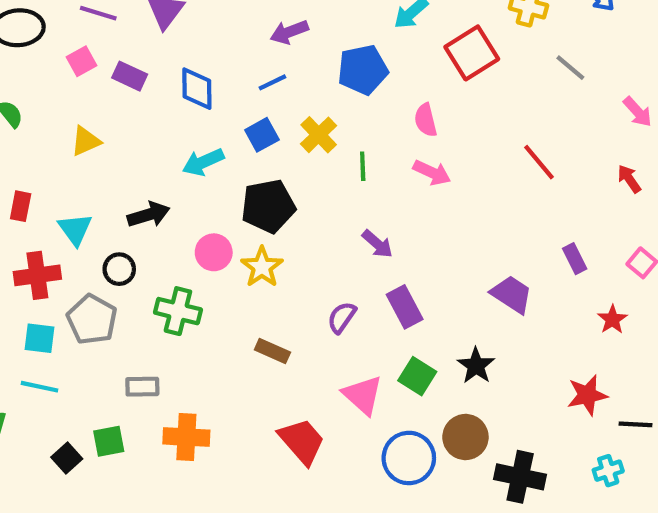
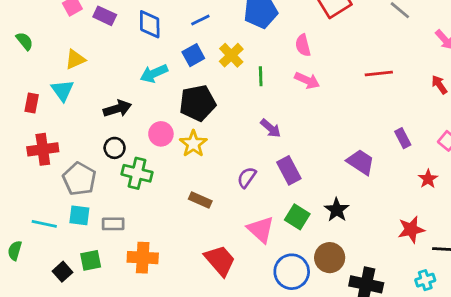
red line: (539, 162) -> (379, 73), turned -56
cyan triangle: (75, 229) -> (63, 90), moved
black circle: (119, 269) -> (115, 148), moved
cyan square: (39, 338) -> (79, 215), moved

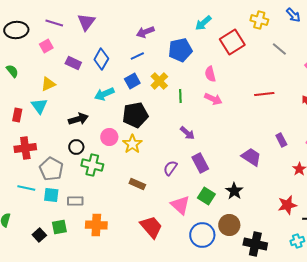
purple rectangle: (105, 16) -> (73, 63), moved
blue diamond: (150, 24) -> (101, 59), turned 30
cyan line: (44, 224) -> (26, 188), moved

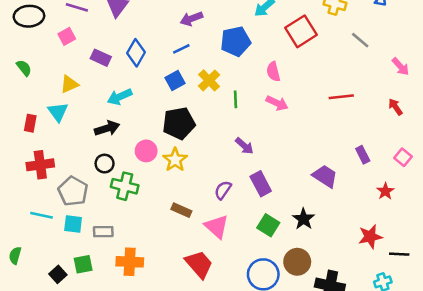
cyan arrow: (104, 94) -> (120, 97), moved
pink triangle: (180, 205) -> (217, 227), moved

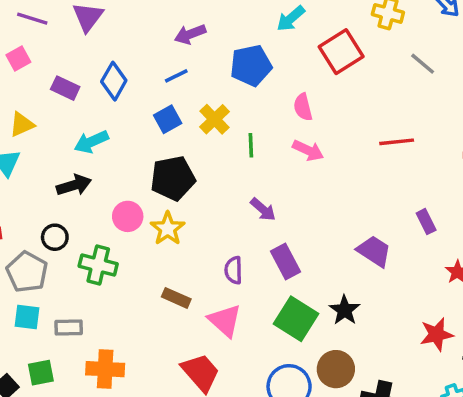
black circle: (105, 164) -> (55, 237), moved
purple semicircle: (223, 190) -> (234, 270), turned -36
green square: (268, 225) -> (296, 319), size x1.4

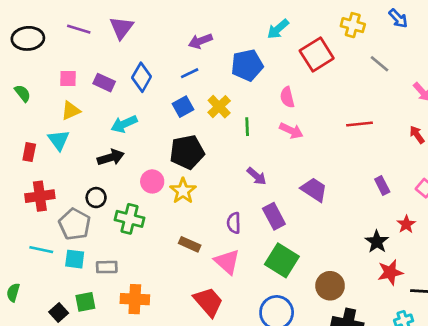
pink square: (18, 59) -> (68, 79), moved, turned 30
purple trapezoid: (374, 251) -> (314, 189), moved
black star: (345, 310) -> (377, 242), moved
brown circle: (336, 369) -> (330, 286), moved

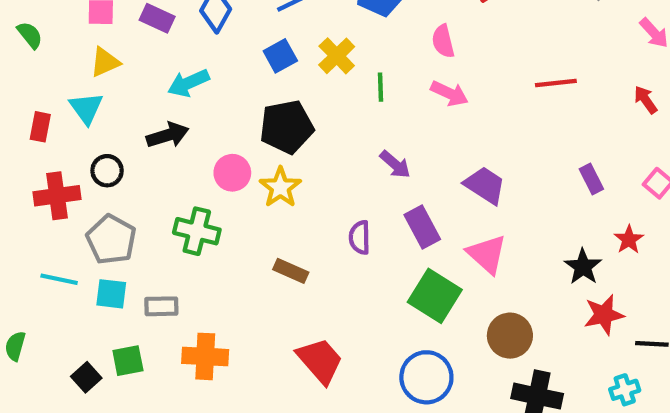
black circle: (96, 198) -> (107, 171), moved
pink triangle: (227, 262) -> (487, 254), moved

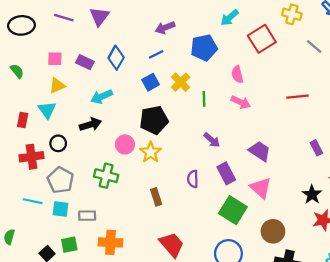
brown rectangle: (291, 271) -> (156, 197), turned 48

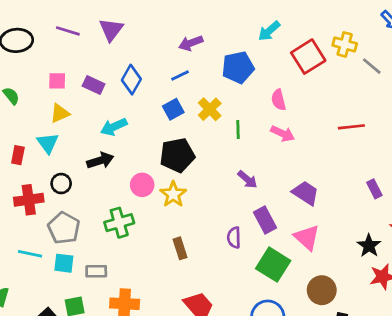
yellow cross: (292, 14) -> (345, 44), moved
green cross: (106, 176) -> (119, 223), turned -30
purple semicircle: (193, 179) -> (234, 238), moved

